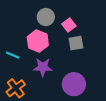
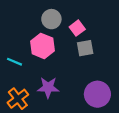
purple star: (43, 67) -> (48, 87), moved
purple circle: (74, 84) -> (97, 94), moved

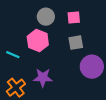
pink square: (77, 28) -> (74, 18), moved, turned 32
purple circle: (97, 94) -> (92, 67), moved

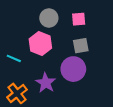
purple circle: (92, 67) -> (73, 69), moved
purple star: (43, 78) -> (46, 83), turned 30

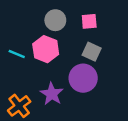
gray square: (81, 46) -> (92, 52), turned 35
cyan line: (14, 58) -> (17, 54), moved

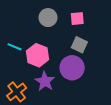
pink hexagon: (46, 49) -> (38, 55), moved

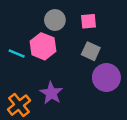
pink hexagon: (38, 55) -> (43, 46), moved
purple circle: (72, 68) -> (106, 77), moved

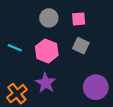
pink hexagon: (43, 46) -> (47, 51), moved
purple circle: (106, 77) -> (96, 87), moved

